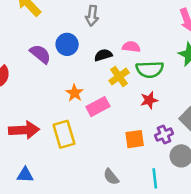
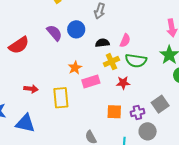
pink semicircle: (131, 47) -> (125, 41), turned 96
red star: (149, 100) -> (123, 83), moved
red arrow: (24, 130) -> (31, 89), size x0.6
blue triangle: (25, 175) -> (25, 123), size x1.5

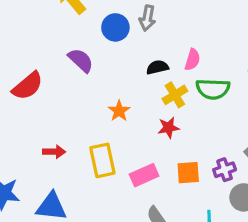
blue circle: (76, 29) -> (115, 27), moved
pink rectangle: (91, 81) -> (144, 175), moved
red star: (123, 83) -> (169, 128), moved

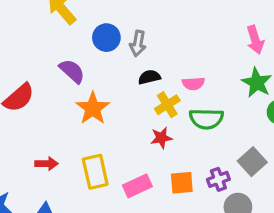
gray arrow: (147, 18) -> (138, 43), moved
pink semicircle: (192, 60) -> (193, 83), moved, turned 70
green semicircle: (213, 89) -> (206, 119), moved
orange star: (119, 111) -> (93, 108), moved, size x1.5

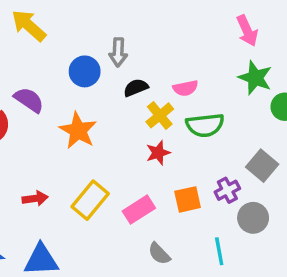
blue circle: (106, 38) -> (85, 71), moved
purple semicircle: (72, 71) -> (29, 100), moved
yellow rectangle: (95, 172) -> (90, 200), turned 60

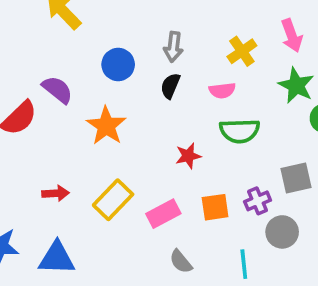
gray arrow: (118, 52) -> (173, 47), moved
black semicircle: (136, 88) -> (170, 86), turned -50
yellow cross: (160, 115) -> (242, 51), moved
gray square: (262, 166) -> (296, 178), turned 32

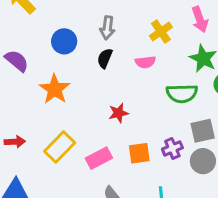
green semicircle: (240, 131) -> (182, 93), moved
gray circle: (282, 232) -> (203, 161), moved

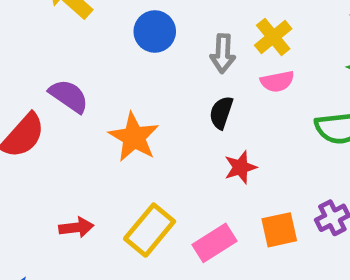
gray arrow: (107, 28) -> (223, 53), moved
yellow cross: (161, 32) -> (273, 37), moved
blue circle: (64, 41) -> (155, 31), moved
black semicircle: (105, 58) -> (221, 113), moved

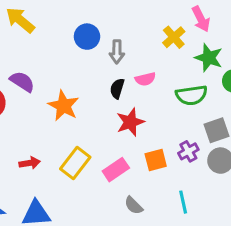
blue circle: (155, 31) -> (87, 37), moved
yellow cross: (273, 37) -> (174, 37), moved
pink semicircle: (277, 81) -> (145, 79), moved
red star: (240, 167) -> (130, 122), size x1.4

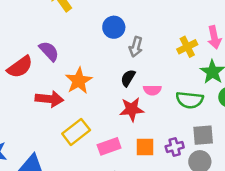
pink semicircle: (145, 79) -> (152, 90), moved
red arrow: (30, 163) -> (49, 99), moved, size x1.5

